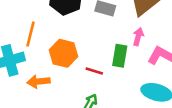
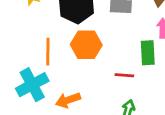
orange hexagon: (64, 53) -> (86, 45), moved

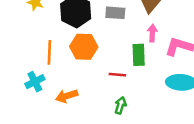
cyan cross: (32, 85) -> (35, 82), size x0.7

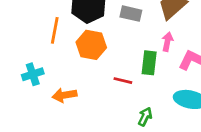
orange line: (49, 52) -> (55, 30), moved
green arrow: (120, 105) -> (145, 117), moved

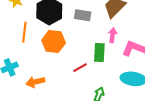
red line: (123, 81) -> (80, 68), turned -40

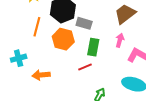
gray rectangle: (83, 15) -> (84, 23), moved
green rectangle: (99, 53) -> (93, 47), moved

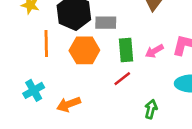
pink arrow: (120, 40) -> (154, 51), moved, turned -120

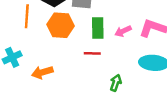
red line: (122, 79) -> (92, 53), turned 35

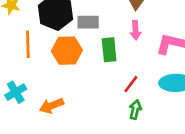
pink arrow: (123, 31) -> (136, 30), moved, turned -63
red line: (92, 53) -> (131, 84), moved, turned -49

